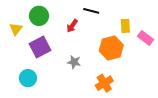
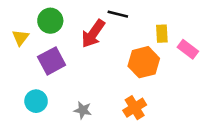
red arrow: (72, 26) -> (93, 34), size x1.6
gray star: (74, 62) -> (83, 110), moved

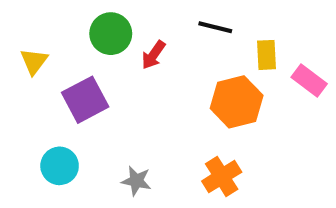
black line: (118, 14) -> (215, 27), moved
green circle: (50, 21) -> (111, 34), moved
red arrow: (93, 34) -> (153, 55), size x0.6

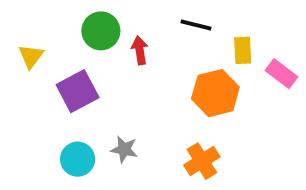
red arrow: (153, 55) -> (140, 50), turned 136
cyan circle: (60, 166) -> (78, 159), moved
gray star: (136, 181) -> (124, 149), moved

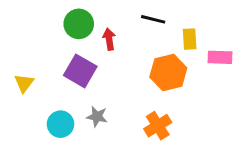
yellow triangle: (31, 56) -> (24, 83), moved
pink rectangle: (282, 74) -> (220, 57), turned -35
purple square: (78, 91) -> (80, 71), moved, turned -32

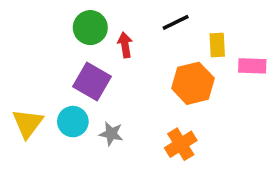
black line: (153, 19) -> (176, 22), turned -40
yellow triangle: (24, 83) -> (28, 123), moved, size x1.4
cyan circle: (61, 124) -> (73, 122), moved

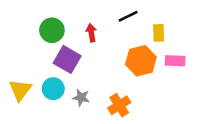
green circle: (90, 28) -> (52, 30), moved
pink rectangle: (252, 66) -> (175, 61), moved
orange cross: (181, 144) -> (119, 105), moved

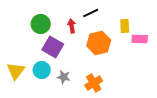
black line: (128, 16) -> (91, 13), moved
orange hexagon: (141, 61) -> (99, 43), moved
pink rectangle: (175, 61) -> (140, 39), moved

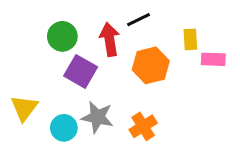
red arrow: (72, 26) -> (110, 39), size x1.5
cyan circle: (42, 70) -> (64, 128), moved
gray star: (64, 77) -> (97, 117), size x1.5

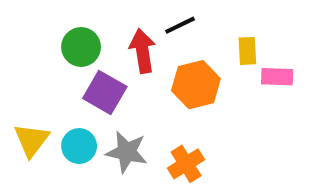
cyan circle: (64, 128) -> (79, 146), moved

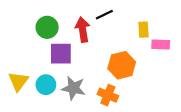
orange hexagon: (196, 85) -> (122, 65), moved
purple square: (105, 93) -> (61, 54), turned -30
orange cross: (186, 164) -> (108, 95), turned -36

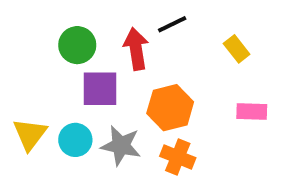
yellow rectangle: (143, 30) -> (237, 49), turned -35
pink rectangle: (161, 45) -> (252, 111), moved
orange hexagon: (122, 65) -> (170, 108), moved

